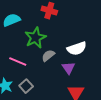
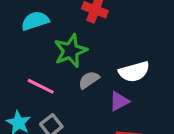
purple triangle: (68, 68) -> (119, 101), turned 32

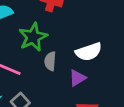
gray semicircle: (89, 80) -> (50, 61), turned -48

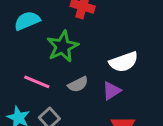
gray semicircle: (50, 61) -> (78, 84), moved, turned -120

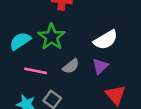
cyan semicircle: (27, 21) -> (20, 41), moved

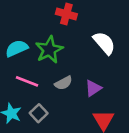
white semicircle: (106, 40) -> (104, 43), moved, turned -110

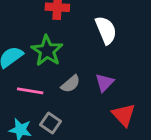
white semicircle: (104, 43) -> (106, 30), turned 30

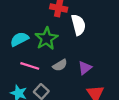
white semicircle: (106, 30) -> (78, 25), moved

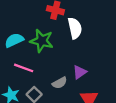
green star: (46, 39) -> (42, 41), turned -30
gray semicircle: (60, 65) -> (60, 83), moved

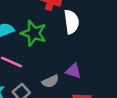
purple triangle: (80, 72) -> (73, 71), turned 48

